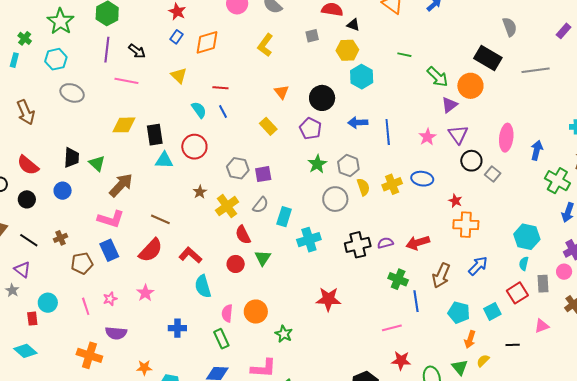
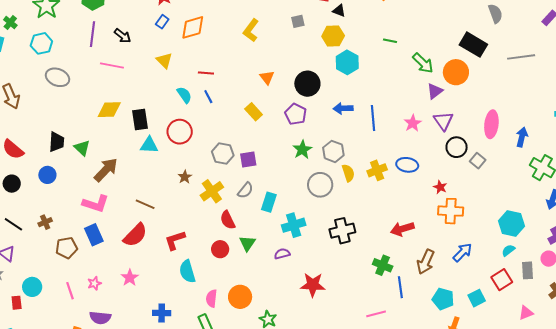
purple semicircle: (385, 243) -> (282, 254), moved
red L-shape: (190, 255) -> (175, 240), turned -60
cyan semicircle: (524, 264) -> (508, 250), turned 40

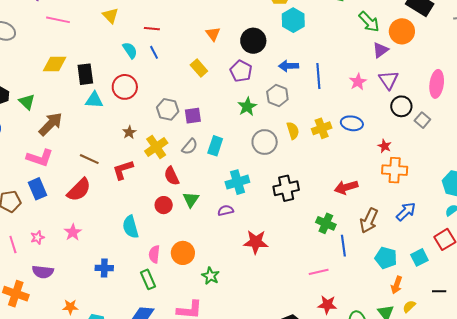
gray hexagon: (333, 151) -> (277, 96), moved
cyan rectangle: (269, 202) -> (215, 146), moved
red L-shape: (175, 240) -> (123, 170), moved

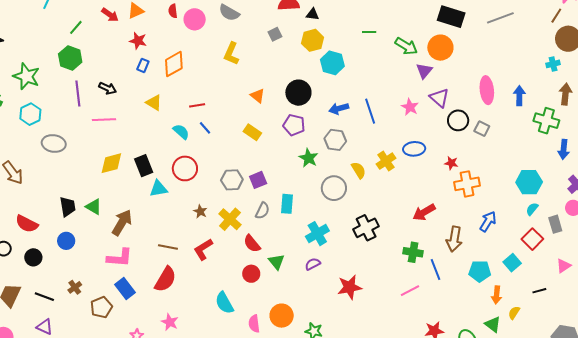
pink line: (319, 272) -> (410, 291), moved

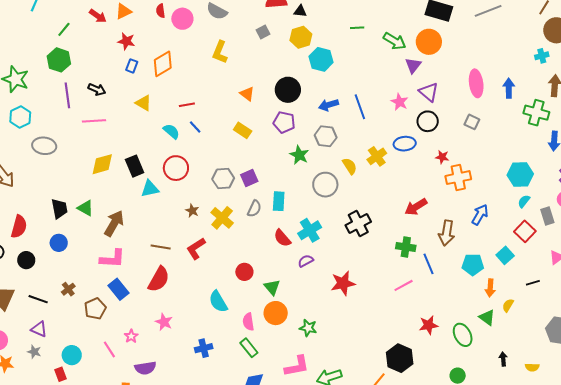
black circle: (458, 120) -> (428, 121), moved
red semicircle: (27, 224) -> (19, 227), turned -100
red semicircle: (252, 244) -> (282, 238), moved
green triangle: (276, 262) -> (272, 287), moved

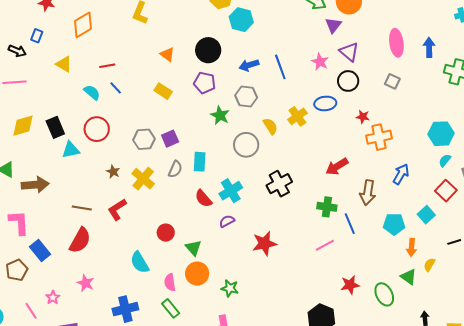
blue rectangle: (132, 66) -> (37, 36), moved
brown arrow: (114, 223) -> (35, 185), turned 56
pink L-shape: (113, 259) -> (19, 223), moved, turned -96
blue cross: (204, 348) -> (125, 309), size x1.4

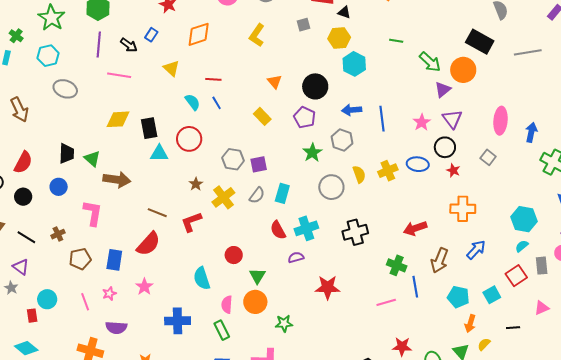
red star: (363, 117) -> (453, 170), moved
blue rectangle: (40, 251) -> (114, 260), moved, turned 35
green star: (230, 288) -> (284, 323), turned -30

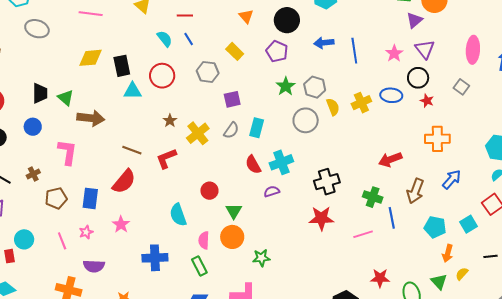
gray hexagon: (342, 140) -> (315, 87), moved
gray hexagon: (233, 159) -> (208, 72), moved
black cross: (355, 232) -> (327, 182), moved
red star: (328, 287) -> (321, 218), moved

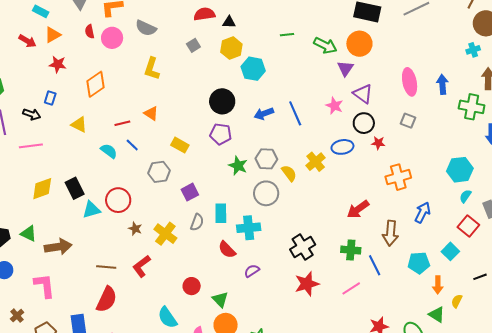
orange triangle: (246, 16) -> (151, 113), moved
red circle: (162, 76) -> (118, 200), moved
cyan cross: (281, 162) -> (249, 228), moved, turned 30

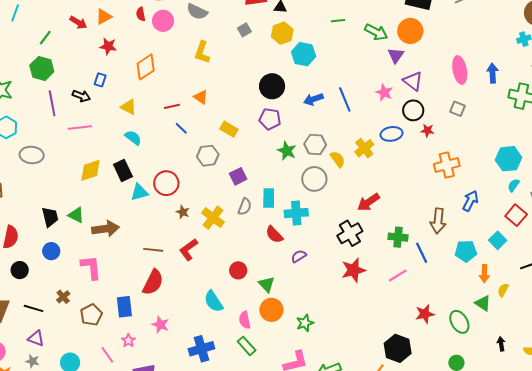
cyan semicircle: (109, 151) -> (133, 138), moved
red arrow: (358, 209) -> (368, 202), moved

